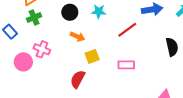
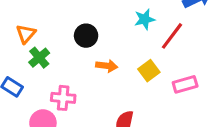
cyan star: (99, 11) -> (145, 19), moved
yellow square: (92, 56) -> (149, 71), moved

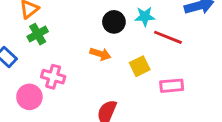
black circle: (86, 36) -> (114, 22), moved
red line: (172, 36) -> (168, 37), turned 64

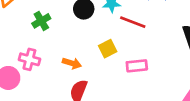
green cross: (38, 34) -> (41, 21), moved
orange arrow: (100, 54) -> (72, 63), moved

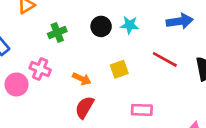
red line: (133, 22) -> (165, 59), moved
pink rectangle: (137, 66) -> (142, 110), moved

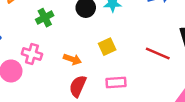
red line: (165, 59) -> (158, 53), moved
pink rectangle: (142, 110) -> (116, 82), moved

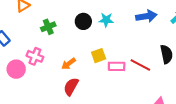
orange arrow: (72, 59) -> (68, 64), turned 120
pink rectangle: (116, 82) -> (117, 66), moved

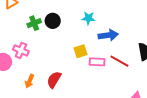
blue arrow: (146, 16) -> (108, 35), moved
black circle: (83, 21) -> (53, 21), moved
orange arrow: (68, 64) -> (30, 81), moved, turned -32

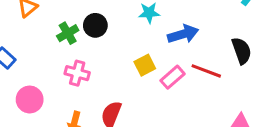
pink cross: (21, 50) -> (77, 73), moved
pink rectangle: (97, 62) -> (173, 77), turned -35

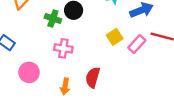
green cross: (68, 33) -> (53, 19), turned -35

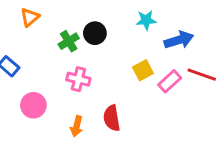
green cross: (53, 19) -> (69, 41), turned 35
red semicircle: (93, 77) -> (112, 118), turned -30

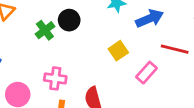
pink cross: (78, 79) -> (55, 78), moved
pink rectangle: (170, 81) -> (147, 73), moved

